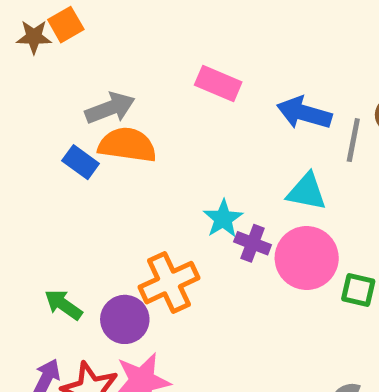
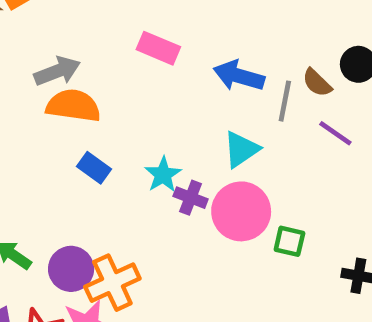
blue rectangle: (81, 162) -> (94, 168), moved
cyan triangle: (307, 192) -> (241, 149), turned -45
orange cross: (169, 283) -> (112, 283), moved

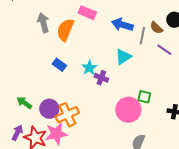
gray arrow: (57, 71) -> (43, 23), turned -84
orange semicircle: (73, 106) -> (65, 30), moved, turned -75
pink circle: (241, 211) -> (128, 110), moved

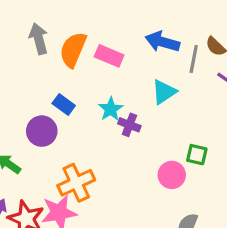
pink rectangle: (87, 13) -> (109, 56), moved
purple circle: (49, 109) -> (42, 131), moved
pink circle: (128, 110) -> (172, 175), size x0.7

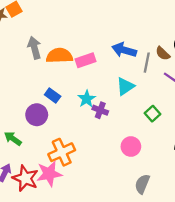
orange semicircle: (73, 50) -> (59, 56), turned 65
pink rectangle: (109, 56) -> (86, 60), turned -42
green square: (197, 155) -> (152, 114), moved, turned 35

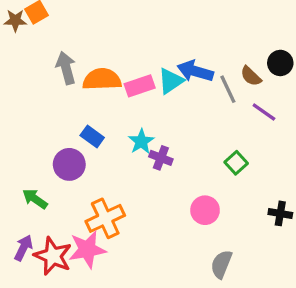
gray line: (147, 63) -> (228, 89), turned -36
cyan triangle: (125, 86) -> (171, 81), moved

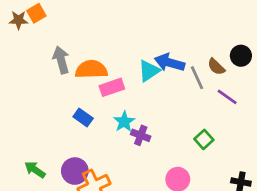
pink rectangle: (140, 86) -> (112, 87), moved
purple circle: (69, 164) -> (75, 171), moved

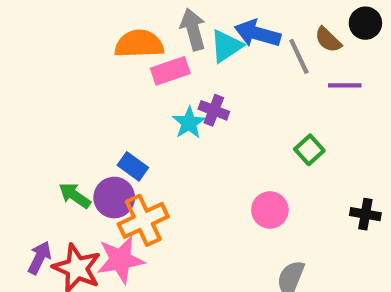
gray arrow: (61, 60) -> (193, 29), moved
purple line: (227, 97) -> (345, 85), turned -35
blue rectangle: (83, 117) -> (133, 166), moved
purple cross: (141, 135) -> (214, 110), moved
green arrow: (35, 170) -> (75, 195), moved

